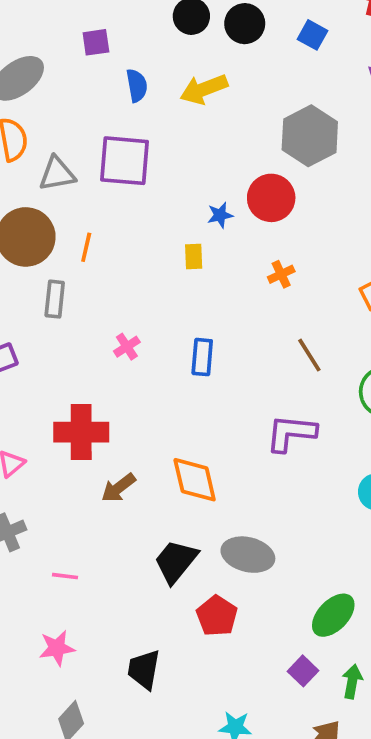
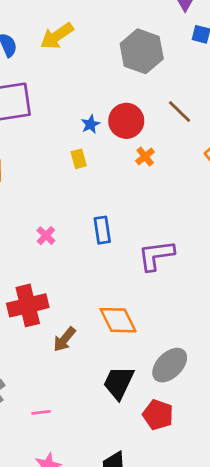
red circle: (271, 198) -> (126, 121), moved
brown line: (309, 355) -> (179, 111), moved
purple L-shape: (291, 433) -> (156, 255), moved
gray ellipse: (248, 555) -> (170, 365), turned -45

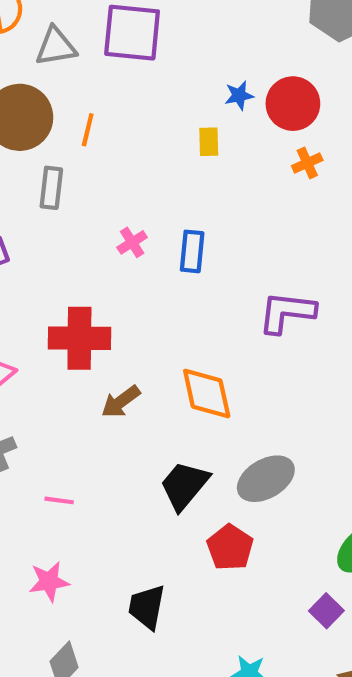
blue rectangle: (102, 230) -> (192, 251), moved

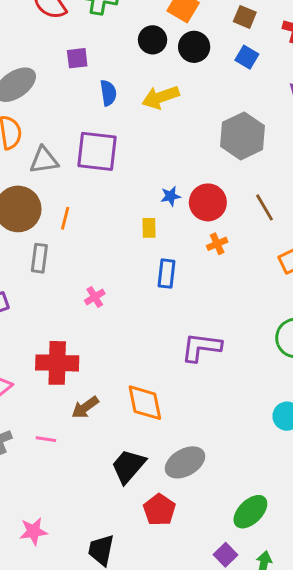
blue rectangle: (192, 251) -> (166, 274), moved
pink line: (59, 500) -> (46, 439), moved

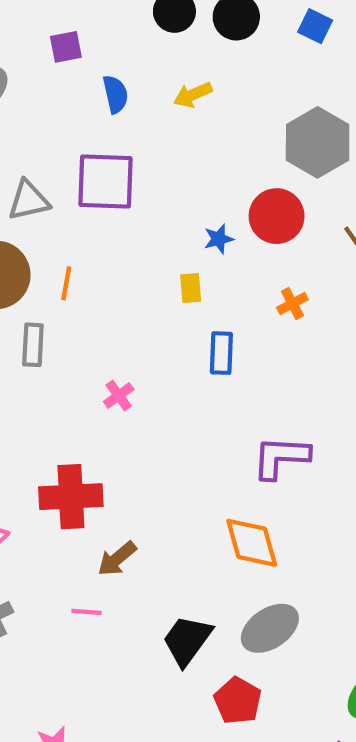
yellow arrow: (161, 97) -> (193, 95), size x0.7
red circle: (208, 202) -> (277, 216), moved
orange diamond: (145, 403) -> (252, 543), moved
pink line: (46, 439) -> (86, 612), moved

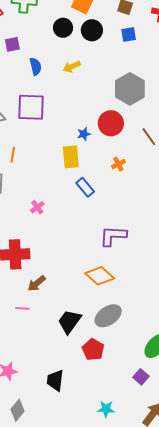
blue square: (315, 26) -> (129, 34), turned -35
yellow rectangle: (191, 288) -> (71, 157), size x1.6
blue rectangle: (221, 353) -> (85, 187), turned -42
orange diamond: (252, 543) -> (100, 276), turned -32

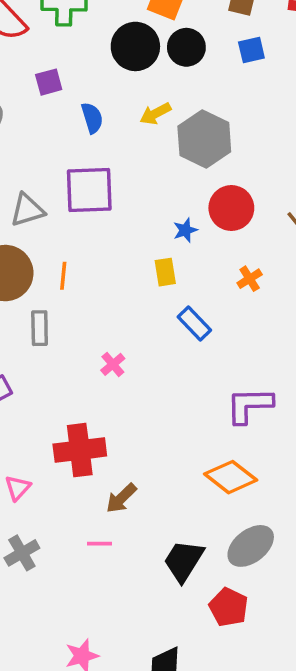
black circle: (63, 28) -> (135, 46), size x1.4
gray hexagon: (130, 89) -> (204, 139), moved
yellow rectangle: (71, 157) -> (165, 272), size x0.7

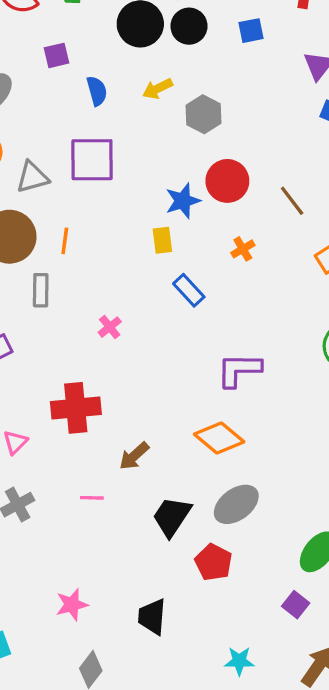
gray hexagon: (204, 139) -> (203, 114), size x0.7
blue star: (185, 230) -> (183, 201), size x1.5
brown arrow: (121, 498) -> (134, 456), moved

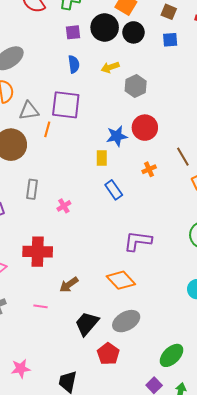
purple square: (56, 55) -> (73, 32), moved
brown line: (292, 201) -> (183, 157), moved
orange line: (65, 241) -> (47, 129), moved
gray rectangle: (41, 290) -> (32, 189), moved

